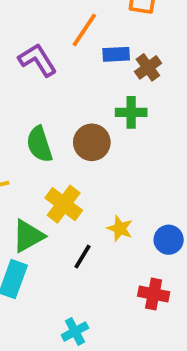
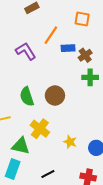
green cross: (131, 112) -> (90, 77), moved
green triangle: (28, 236) -> (21, 146), turned 42
black line: (82, 257) -> (48, 174), moved, turned 32

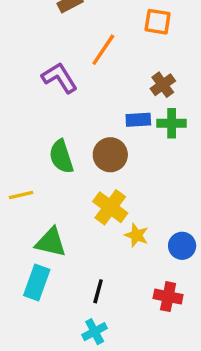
blue rectangle: (68, 48) -> (138, 120), moved
yellow cross: (40, 129) -> (110, 207), moved
black line: (48, 174) -> (98, 291), turned -48

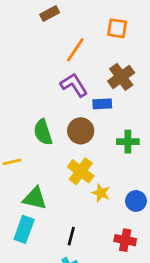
purple L-shape: (60, 78) -> (74, 85), moved
brown cross: (163, 85) -> (121, 77), size x1.4
green cross: (172, 123) -> (128, 142), moved

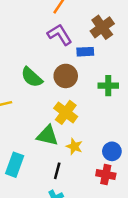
green semicircle: (43, 132) -> (32, 77), turned -30
yellow star: (101, 193) -> (74, 146), moved
green triangle: (35, 198) -> (47, 136), moved
blue circle: (136, 201) -> (112, 151), moved

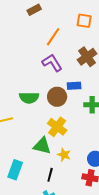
blue rectangle: (85, 52) -> (74, 86), moved
green semicircle: (32, 77) -> (29, 98), turned -42

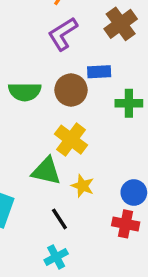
purple L-shape: (52, 63) -> (63, 34), turned -90
black line: (50, 175) -> (59, 219), turned -48

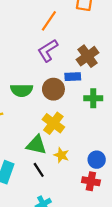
brown cross: (121, 24) -> (88, 56), moved
black line: (59, 219) -> (39, 170), moved

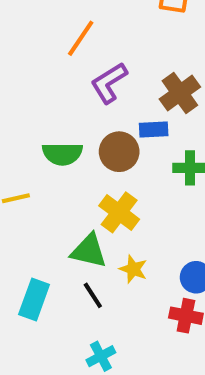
orange line: (49, 21) -> (81, 38), moved

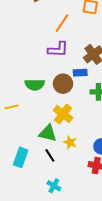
orange line: (81, 38) -> (62, 23), moved
purple L-shape: (109, 83) -> (58, 49), turned -145
cyan cross: (101, 356) -> (54, 186), turned -32

